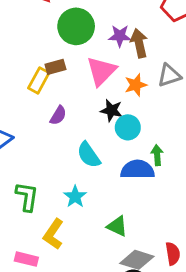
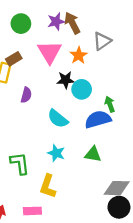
green circle: (76, 26) -> (21, 24), size x0.7
green triangle: (117, 226) -> (93, 154), moved

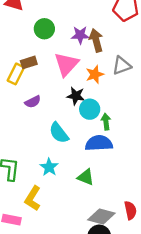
purple semicircle: (26, 95) -> (33, 102), turned 35
green arrow: (110, 104) -> (106, 122), moved

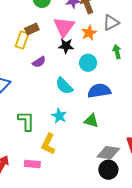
black star: (76, 96) -> (66, 46), moved
green arrow: (106, 122) -> (117, 52), moved

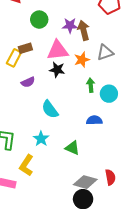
pink triangle: (64, 27) -> (58, 50), turned 40
green arrow: (117, 52) -> (91, 85), moved
cyan circle: (88, 63) -> (109, 94), moved
blue semicircle: (99, 91) -> (94, 120), moved, size x0.7

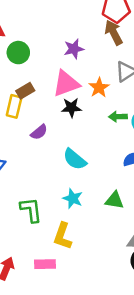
green circle: (39, 20) -> (18, 53), moved
brown arrow: (84, 30) -> (114, 33), moved
green arrow: (91, 85) -> (118, 117), turned -72

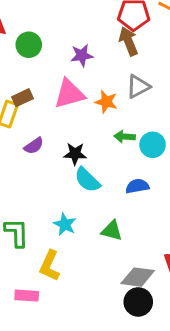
green circle: (18, 53) -> (29, 45), moved
orange star: (99, 88) -> (106, 102), turned -30
black star: (71, 108) -> (75, 154), moved
cyan semicircle: (75, 159) -> (87, 180), moved

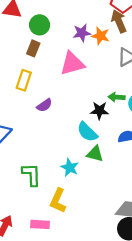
brown rectangle: (23, 98) -> (33, 48), moved, turned -42
orange star: (106, 102) -> (101, 36), moved
black star: (75, 154) -> (99, 111), moved
green triangle: (112, 231) -> (95, 154), moved

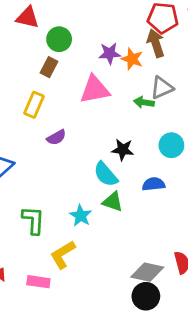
green arrow: (117, 97) -> (144, 102), moved
yellow L-shape: (58, 201) -> (63, 255), turned 30

